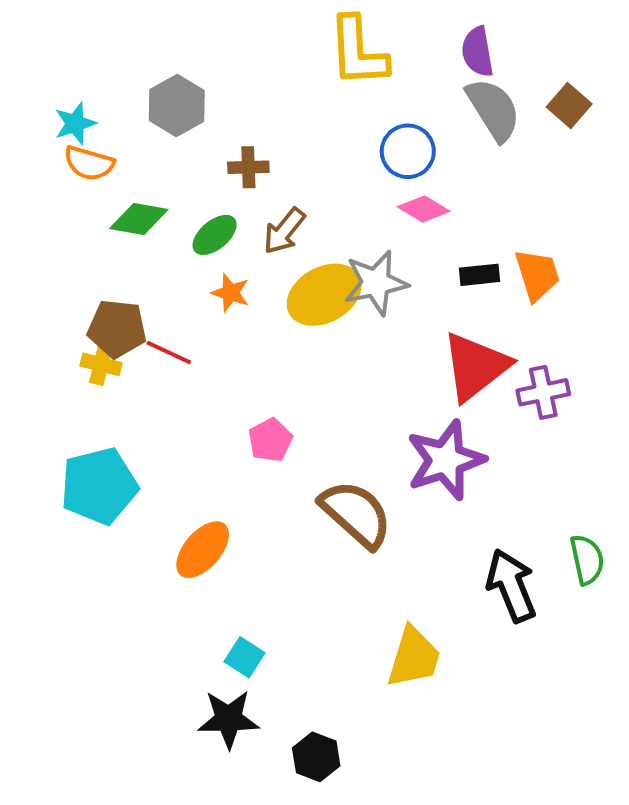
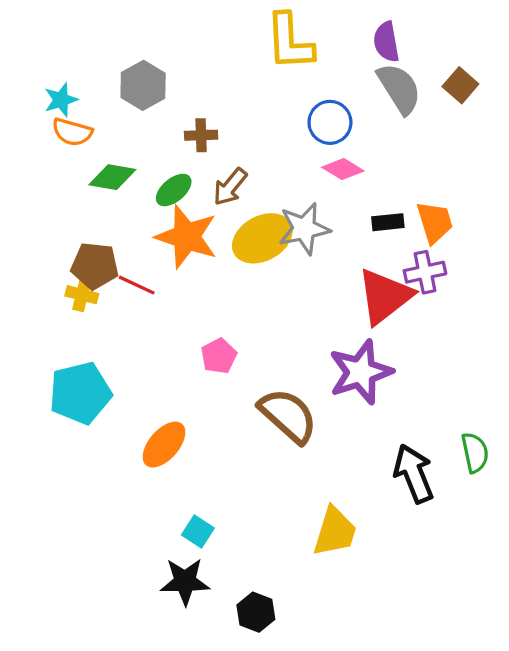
orange star: (231, 293) -> (187, 237), size x2.0
purple cross: (543, 392) -> (425, 272), moved

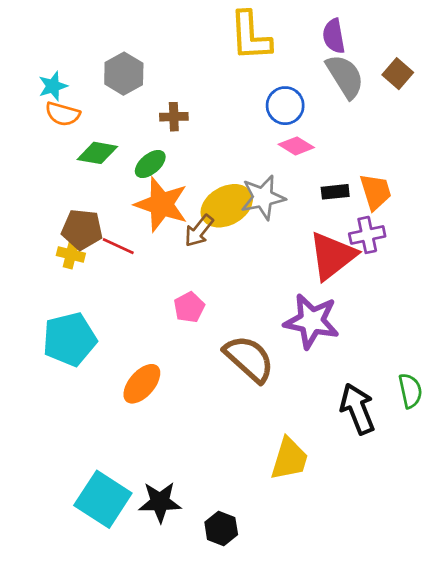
brown arrow: (230, 187) -> (199, 231), moved
purple star: (361, 372) -> (312, 321), turned 30
cyan square: (198, 532) -> (103, 499), moved, size x2.0

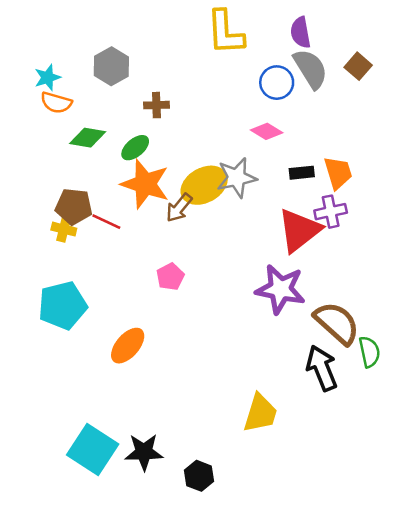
blue circle: (285, 106) -> (277, 83), moved
brown semicircle: (249, 359) -> (337, 323), moved

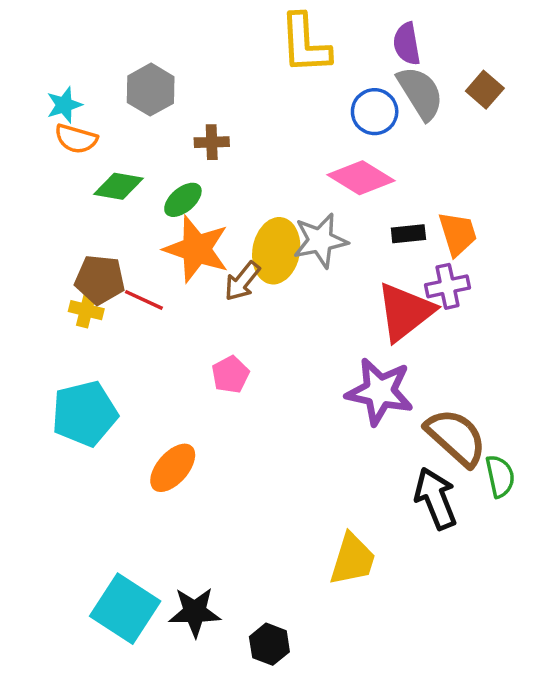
pink diamond: (267, 131) -> (361, 178), size x1.5
yellow ellipse: (204, 185) -> (276, 251), turned -51

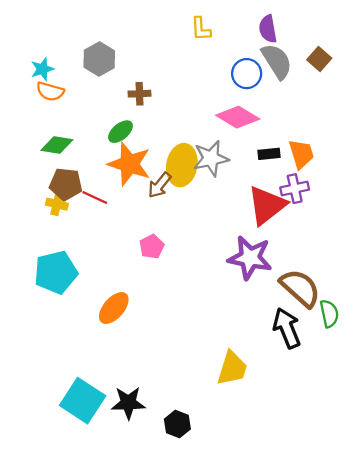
yellow L-shape: (305, 44) -> (201, 29), size x0.6
green diamond: (118, 186) -> (57, 145), moved

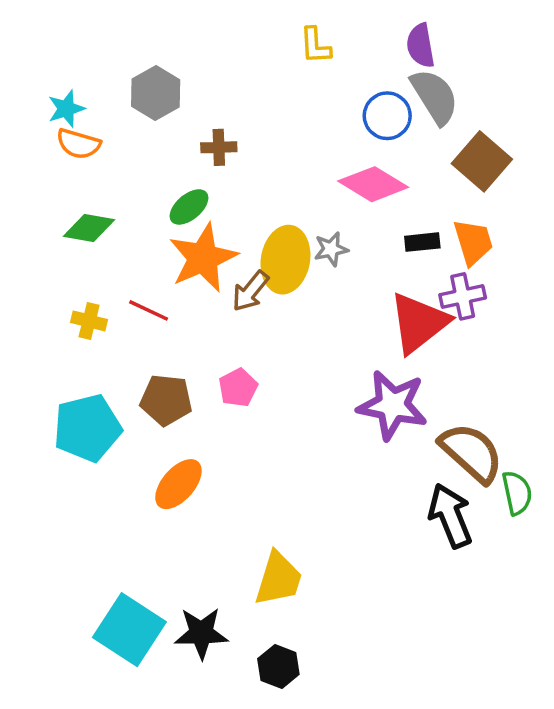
brown square: (319, 59) -> (482, 161), moved, size x1.5
gray star: (211, 158) -> (331, 249), size x0.6
orange star: (129, 164) -> (203, 258), turned 30
brown pentagon: (66, 184) -> (166, 400), moved
yellow trapezoid: (232, 368) -> (278, 579), moved

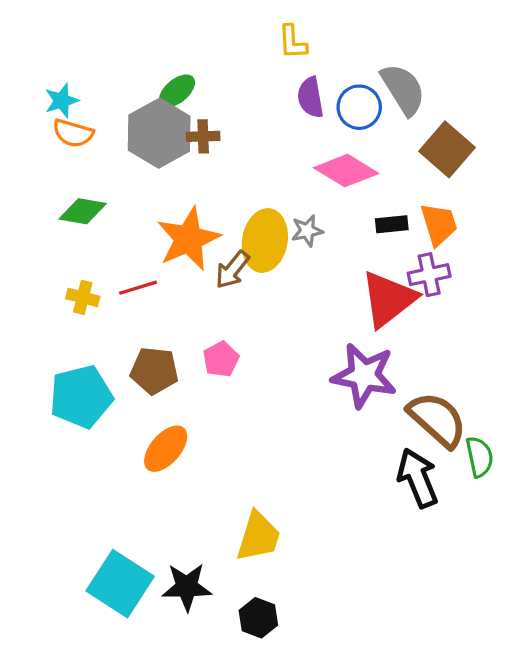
purple semicircle: (421, 46) -> (310, 97), moved
gray hexagon: (156, 93) -> (159, 133), moved, size x1.4
green ellipse: (189, 207) -> (177, 91), moved
red line: (149, 310) -> (138, 288), turned -42

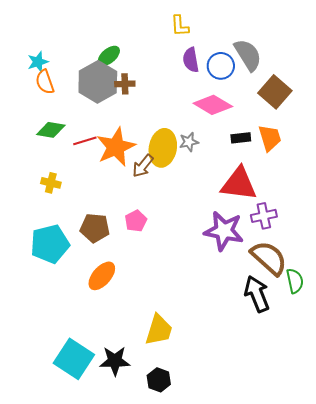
orange semicircle: (73, 133) -> (45, 82), turned 55
purple cross: (429, 275) -> (264, 216), moved
red line: (138, 288) -> (85, 141), moved
red triangle: (388, 299) -> (239, 184), turned 45

